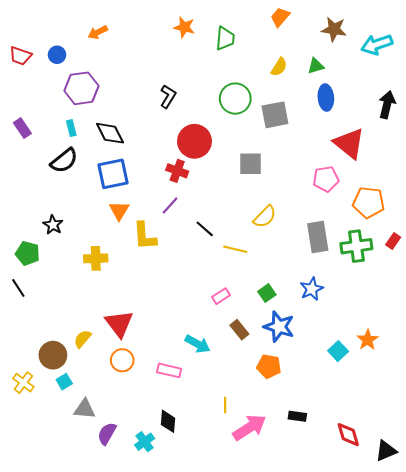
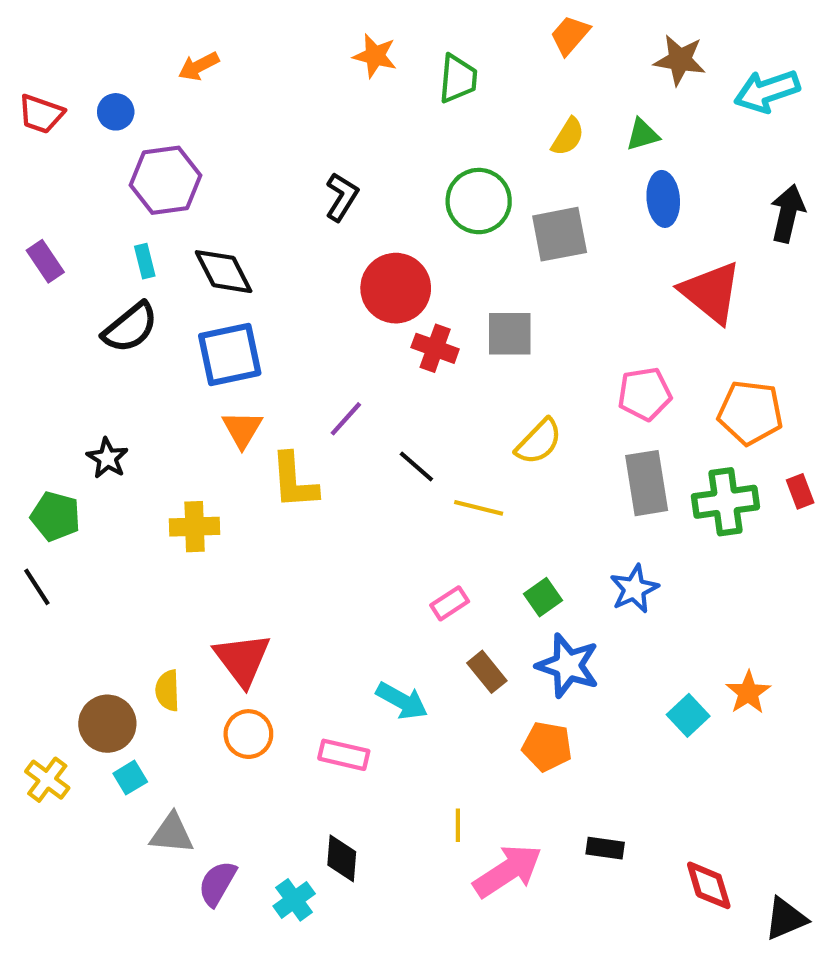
red cross: (177, 171) -> (435, 348), moved
pink pentagon: (326, 179) -> (645, 394), moved
red rectangle: (393, 241) -> (800, 491), turned -56
yellow semicircle: (82, 339) -> (168, 690), turned -42

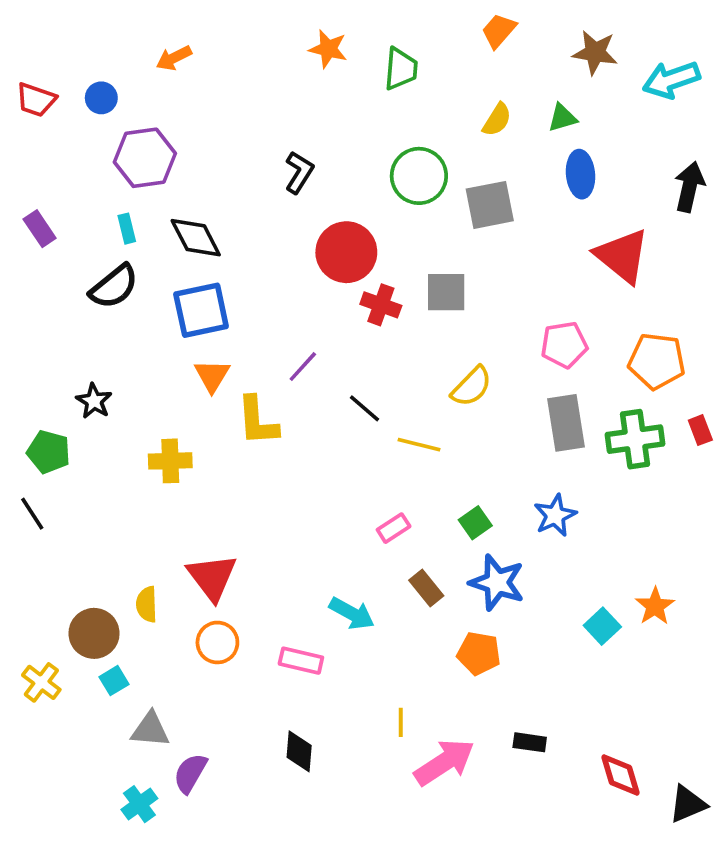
cyan cross: (294, 900) -> (139, 804), moved

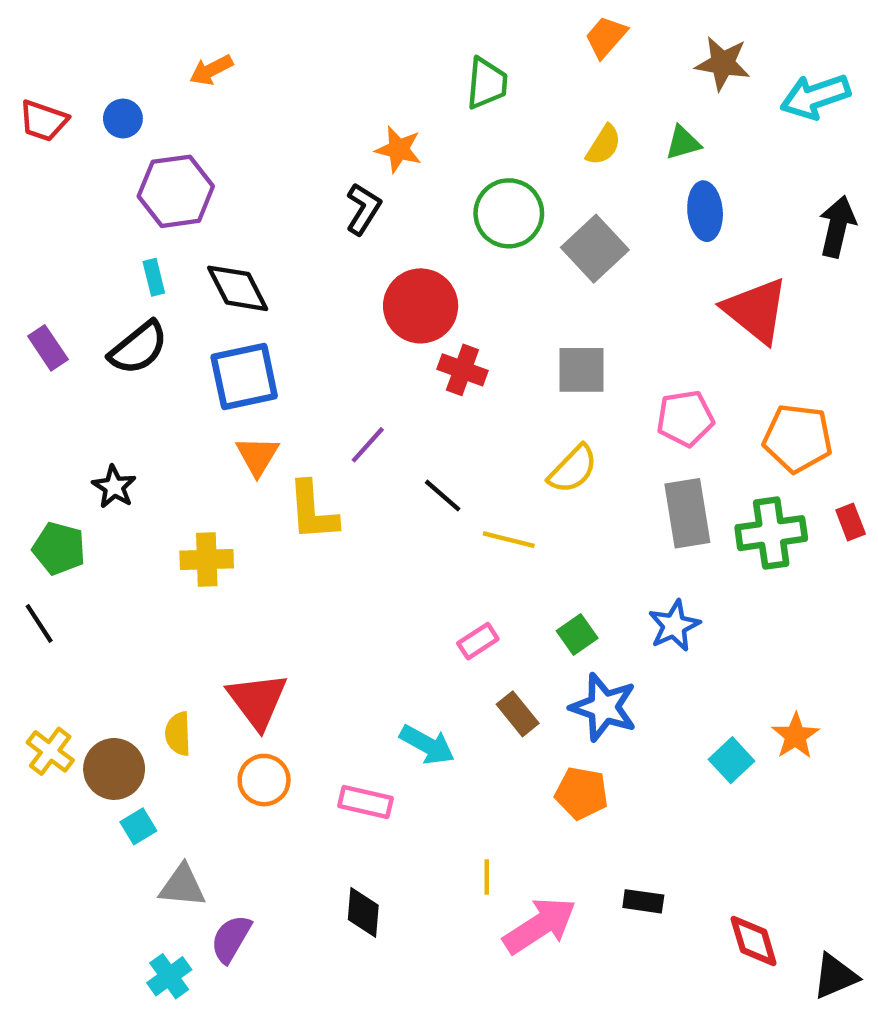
orange star: (328, 49) -> (399, 149), moved
gray square: (490, 205) -> (595, 249), turned -32
purple rectangle: (40, 229) -> (48, 348), moved
gray square: (446, 292) -> (582, 370), moved
yellow cross: (41, 682) -> (50, 751), moved

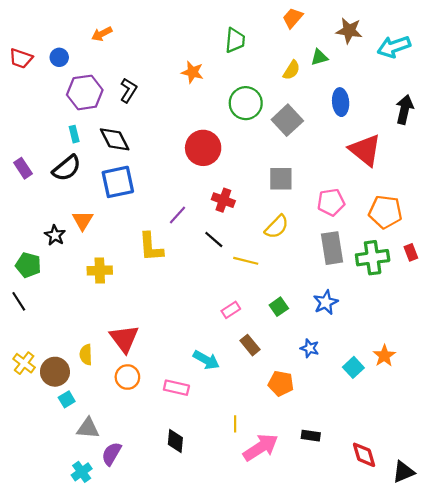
green triangle: (683, 143) -> (319, 57), moved
black L-shape: (363, 209) -> (129, 90), moved
red cross: (462, 370) -> (223, 200), moved
orange triangle: (257, 456) -> (83, 220), moved
blue star: (604, 707) -> (310, 348), moved, size x0.6

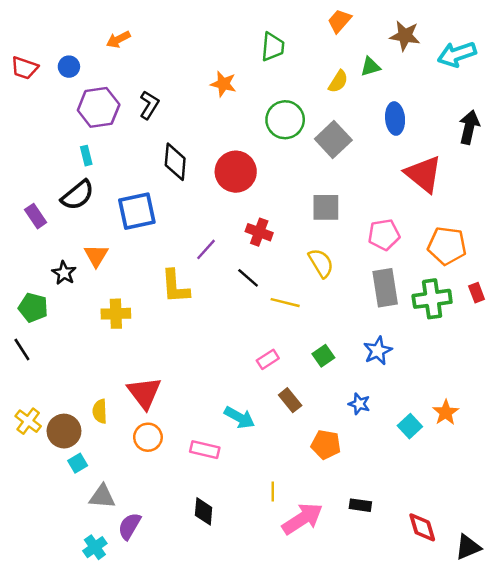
black diamond: (115, 139) -> (175, 162), moved, turned 32
purple rectangle: (23, 168) -> (36, 216), moved
yellow semicircle: (277, 227) -> (321, 263), turned -75

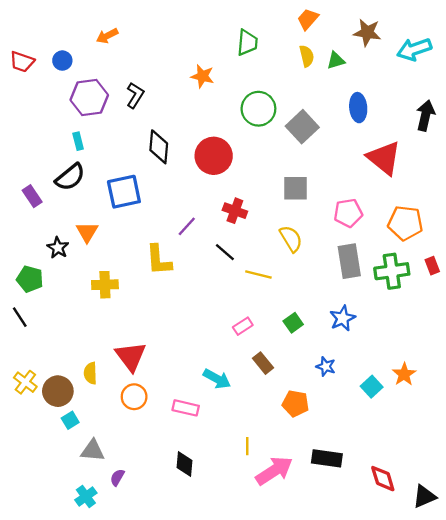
yellow semicircle: (338, 81) -> (307, 56), moved, turned -45
black rectangle: (360, 505) -> (327, 458), size x1.5
purple semicircle: (129, 526) -> (117, 477), size x0.7

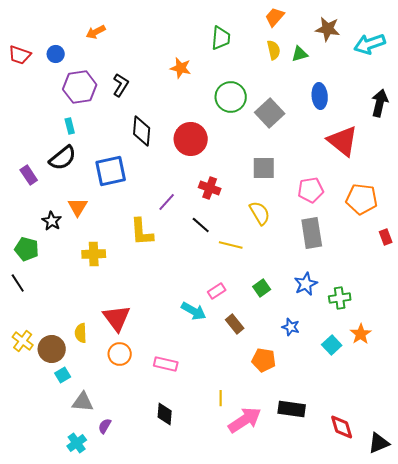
green cross: (392, 271) -> (340, 298), moved, size x0.7
cyan arrow: (217, 379) -> (194, 311), moved

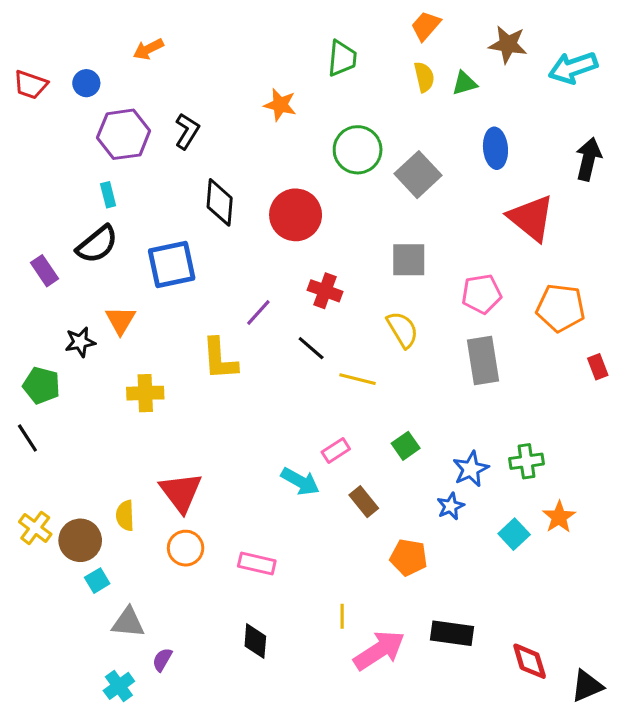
black star: (52, 221) -> (80, 342), turned 30
blue star: (306, 284) -> (471, 469), moved
blue star: (291, 327) -> (451, 506), turned 30

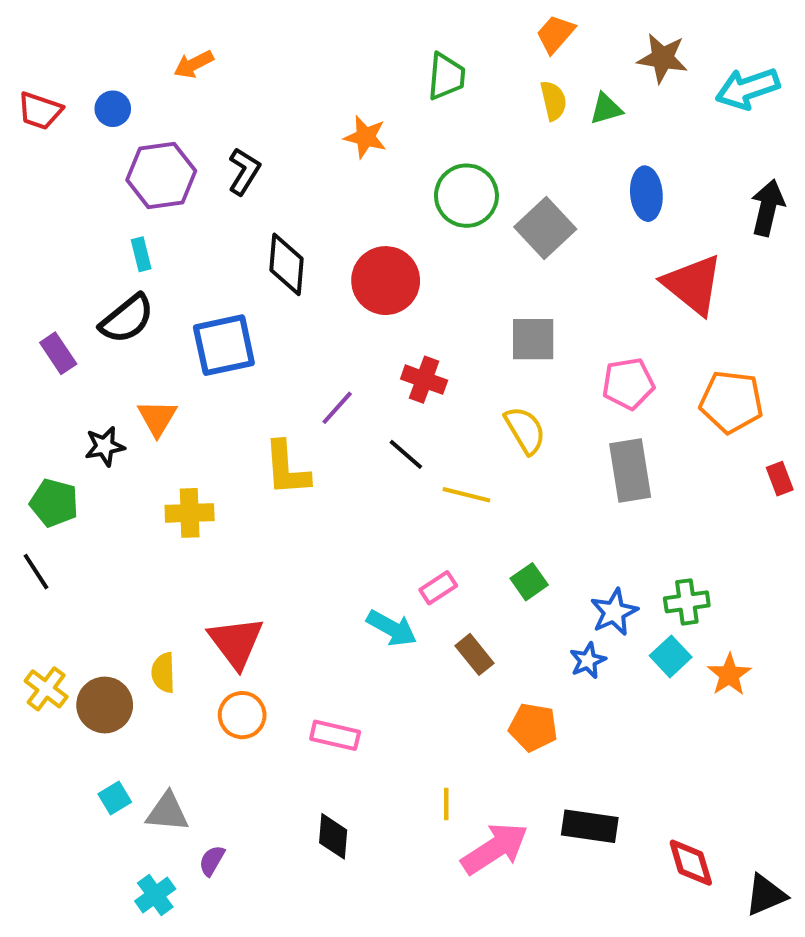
cyan square: (514, 534) -> (671, 656), moved
cyan square: (97, 581) -> (115, 798), moved

